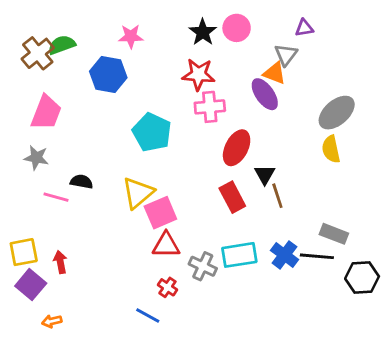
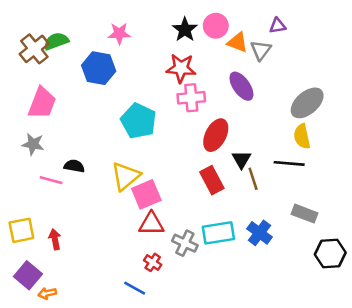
orange triangle: (275, 73) -> (238, 42), moved
black line: (317, 256) -> (289, 163), moved
purple square: (31, 285) -> (28, 275), moved

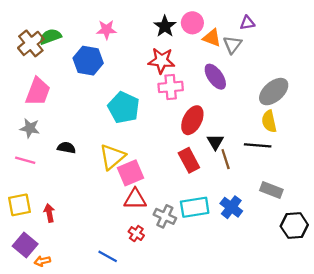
pink line: (51, 180) -> (25, 160), moved
blue line: (135, 288) -> (108, 256), moved

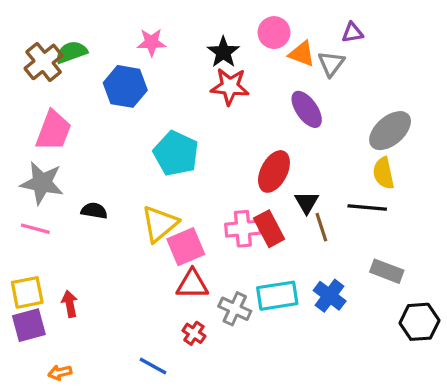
black star: (165, 26) -> (223, 52), moved
pink cross: (171, 87) -> (243, 229), moved
gray star: (30, 128) -> (42, 183), size x1.5
purple square: (25, 245) -> (29, 325), moved, turned 35

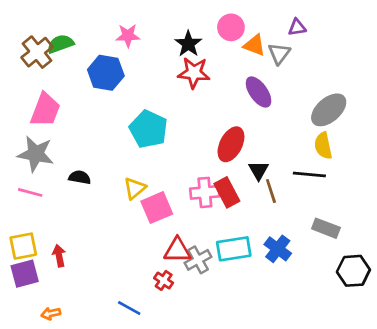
yellow triangle: (160, 224) -> (135, 188), size x0.7
red triangle: (192, 284) -> (177, 250), moved
gray cross: (235, 309) -> (198, 260), turned 36

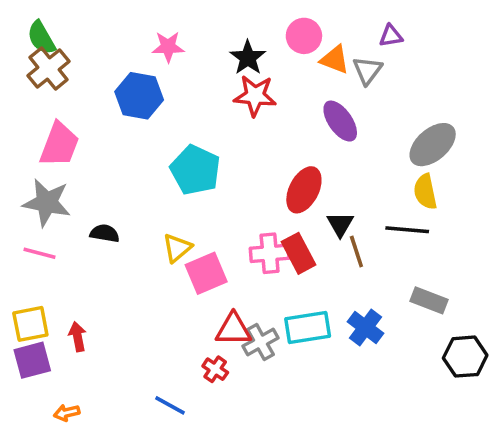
green semicircle: (60, 44) -> (41, 38), moved, turned -100

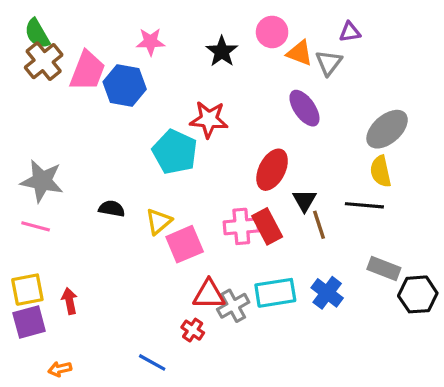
red star: (255, 96) -> (209, 119), moved
pink trapezoid: (59, 145) -> (87, 71), moved
black semicircle: (105, 233) -> (112, 209), moved
black hexagon: (465, 357) -> (418, 294), moved

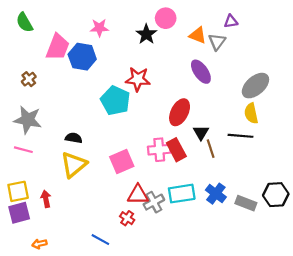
pink circle: (272, 32) -> (166, 18), moved
brown cross: (44, 61) -> (29, 79), moved, size x0.6
yellow triangle: (159, 222) -> (74, 165), moved, size x1.5
gray rectangle: (384, 269) -> (246, 203), moved

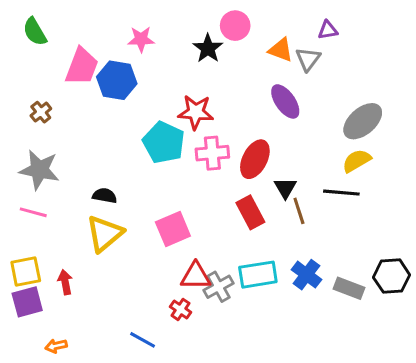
yellow semicircle: (251, 113) -> (357, 161), turned 72
pink cross: (159, 150) -> (212, 153), moved

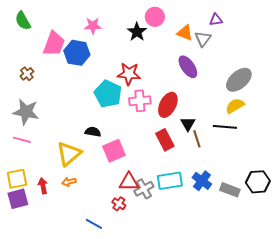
black semicircle: (105, 196) -> (93, 132), moved
orange arrow: (56, 346) -> (69, 182), moved

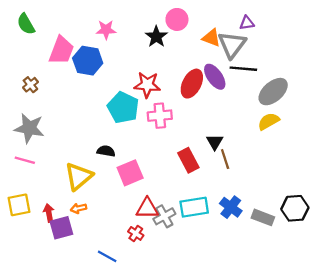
gray triangle: (203, 39) -> (232, 45), size x1.5
red ellipse: (168, 105) -> (192, 84), moved
black line: (225, 127) -> (243, 69), moved
purple square: (18, 199) -> (61, 228), moved

